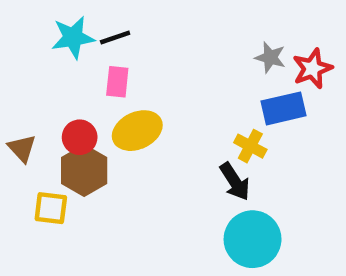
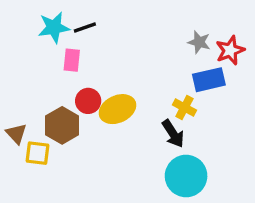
pink rectangle: (117, 82) -> (72, 60), moved
yellow ellipse: (137, 131) -> (117, 109), moved
red circle: (80, 137) -> (88, 101), moved
brown triangle: (22, 148) -> (16, 134), moved

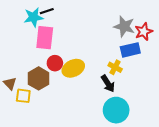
black line: (85, 27) -> (47, 11), moved
gray star: (199, 42) -> (124, 26), size x1.5
pink rectangle: (72, 60) -> (45, 38), size x1.6

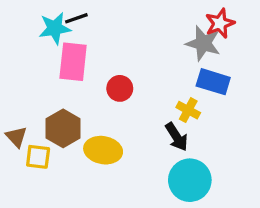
red star: (144, 32) -> (220, 23), moved
blue rectangle: (130, 50) -> (213, 82), turned 30
red circle: (55, 63) -> (120, 88), moved
yellow ellipse: (73, 68) -> (103, 150), moved, turned 35

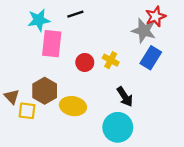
black line: (76, 18) -> (75, 14), moved
blue rectangle: (213, 82) -> (151, 58), turned -75
yellow cross: (188, 110) -> (111, 60), moved
cyan circle: (190, 180) -> (118, 127), moved

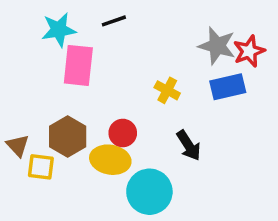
red star: (156, 17) -> (249, 51), moved
blue rectangle: (151, 58) -> (228, 87), turned 45
red circle: (85, 62) -> (123, 133), moved
cyan circle: (118, 127) -> (149, 192), moved

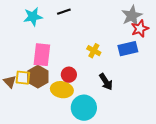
gray star: (217, 46) -> (132, 16), moved, turned 30
pink rectangle: (78, 65) -> (42, 55), moved
yellow square: (41, 167) -> (23, 78), moved

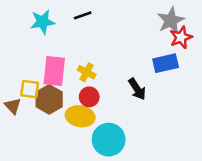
yellow cross: (94, 51) -> (87, 72), moved
yellow square: (23, 78) -> (30, 89), moved
black arrow: (106, 82) -> (137, 89), moved

